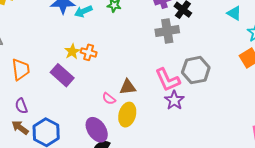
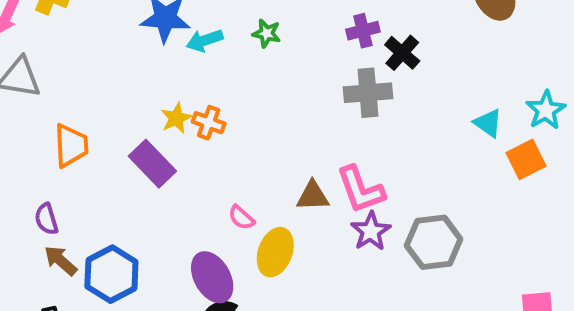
cyan triangle: (234, 13) -> (488, 123), moved
gray hexagon: (196, 70) -> (434, 242), moved
brown triangle: (128, 87) -> (313, 196), moved
purple semicircle: (21, 106) -> (46, 219), moved

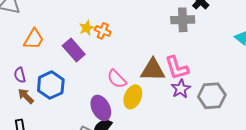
orange trapezoid: (71, 145) -> (34, 39), turned 30
brown triangle: (313, 196) -> (153, 70), size x1.5
pink semicircle: (241, 218) -> (117, 79), size x1.5
blue hexagon: (111, 274) -> (51, 85), moved

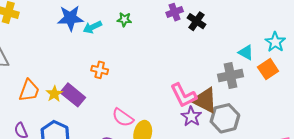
gray cross: (183, 20) -> (231, 75), moved
yellow star: (87, 28) -> (54, 94), moved
brown triangle: (153, 70) -> (205, 100), moved, turned 36

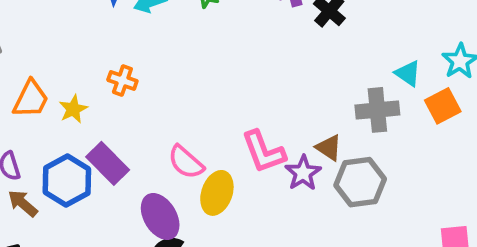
orange cross: (100, 70) -> (122, 81), moved
purple rectangle: (73, 95) -> (108, 163), moved
pink L-shape: (183, 95) -> (264, 152), moved
brown triangle: (205, 100) -> (329, 148), size x0.6

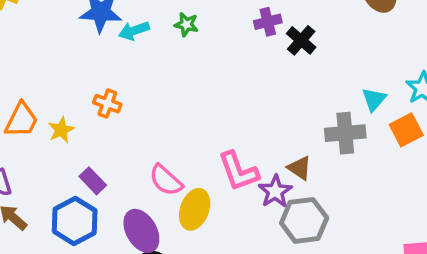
cyan triangle: (408, 73) -> (374, 99), turned 36
purple rectangle: (108, 163) -> (93, 181), size x0.7
blue hexagon: (67, 181) -> (75, 221), moved
gray hexagon: (360, 182) -> (304, 220), moved

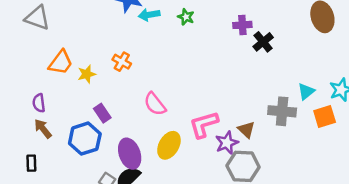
pink L-shape: (238, 171) -> (204, 124), turned 84
pink semicircle: (166, 180) -> (155, 104), moved

